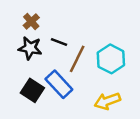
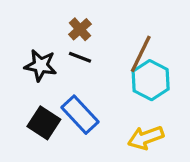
brown cross: (31, 21) -> (80, 29), moved
brown line: (77, 59) -> (141, 54), moved

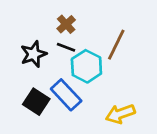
black star: (41, 65) -> (34, 54), turned -30
cyan hexagon: (151, 80) -> (86, 66), moved

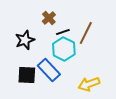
black line: (66, 47) -> (63, 32), moved, turned -40
black square: (36, 102) -> (27, 75), turned -30

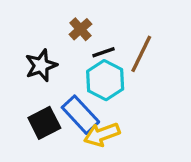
black square: (27, 75) -> (44, 123), turned -30
yellow arrow: (89, 84) -> (102, 134), moved

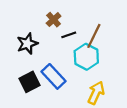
cyan hexagon: (105, 80) -> (86, 57), moved
yellow arrow: (102, 134) -> (96, 93), moved, turned 135

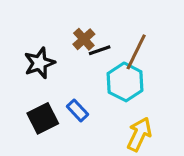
brown cross: (54, 20) -> (84, 39), moved
blue rectangle: (54, 76) -> (78, 110), size x0.6

